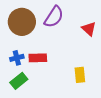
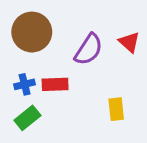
purple semicircle: (54, 17) -> (89, 49), moved

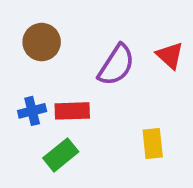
brown circle: (32, 32) -> (42, 42), size x0.7
green rectangle: (27, 118) -> (61, 155), moved

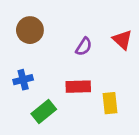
purple semicircle: (116, 65) -> (84, 47), size x0.6
red rectangle: (72, 111) -> (78, 87), moved

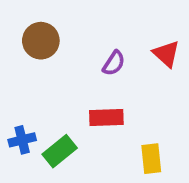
blue cross: (23, 80) -> (22, 140), moved
yellow rectangle: (110, 103) -> (151, 159), moved

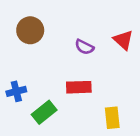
purple semicircle: (114, 63) -> (84, 47), turned 84
blue cross: (22, 140) -> (16, 91), moved

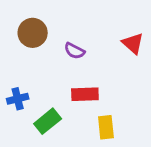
purple semicircle: (84, 47) -> (75, 51), moved
yellow rectangle: (112, 118) -> (106, 127), moved

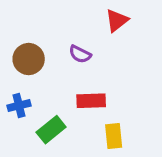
brown circle: (33, 33) -> (29, 59), moved
red triangle: (133, 43) -> (117, 20), moved, turned 40

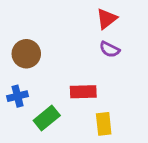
purple semicircle: (80, 54) -> (110, 49), moved

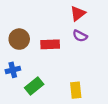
red rectangle: (83, 92) -> (50, 44), moved

